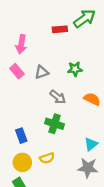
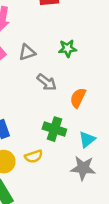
orange semicircle: (92, 99) -> (78, 98), moved, turned -91
green cross: (55, 124) -> (54, 129), moved

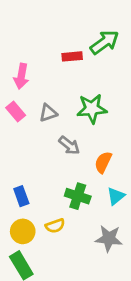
green star: (67, 48) -> (92, 109), size x1.5
cyan triangle: (87, 139) -> (116, 196), moved

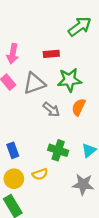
red rectangle: (72, 56) -> (51, 54), moved
gray triangle: (48, 113) -> (34, 83), size x1.5
orange semicircle: (103, 162) -> (79, 107), moved

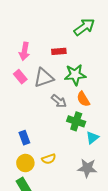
orange semicircle: (79, 107) -> (83, 99), turned -56
green cross: (58, 150) -> (76, 121), moved

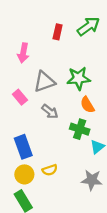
red rectangle: (59, 51) -> (58, 32), moved, turned -72
pink rectangle: (20, 77) -> (20, 97), moved
gray arrow: (59, 101) -> (50, 111), moved
blue rectangle: (24, 138) -> (23, 147), size x1.5

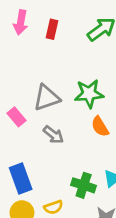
red rectangle: (58, 32) -> (52, 29), moved
pink arrow: (23, 53) -> (21, 22), moved
green cross: (80, 129) -> (84, 185), moved

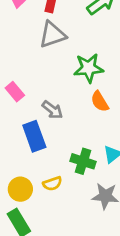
gray triangle: (47, 98) -> (52, 35), moved
blue rectangle: (21, 178) -> (34, 136), moved

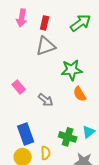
blue rectangle: (34, 136) -> (26, 134), moved
yellow semicircle: (52, 184) -> (46, 153), turned -72

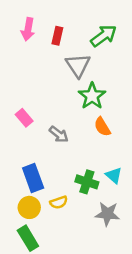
gray triangle: (46, 46) -> (78, 65), moved, turned -45
green star: (72, 70) -> (92, 96), turned -30
cyan triangle: (89, 132) -> (114, 175), turned -40
yellow semicircle: (46, 153) -> (59, 202), turned 72

